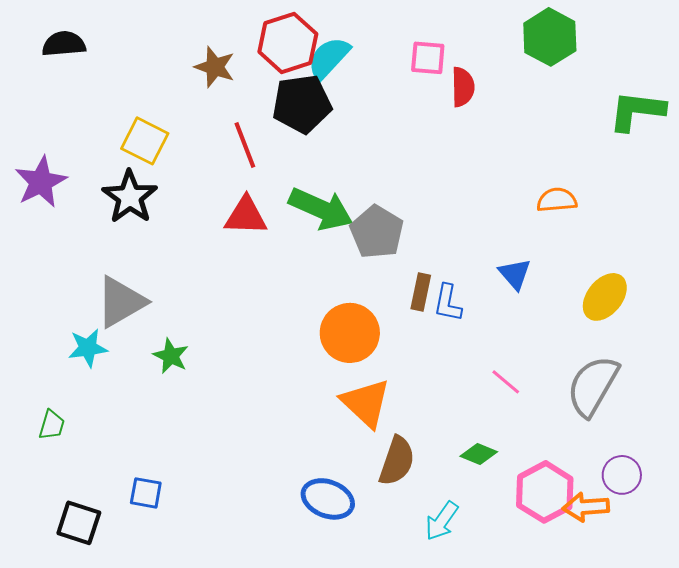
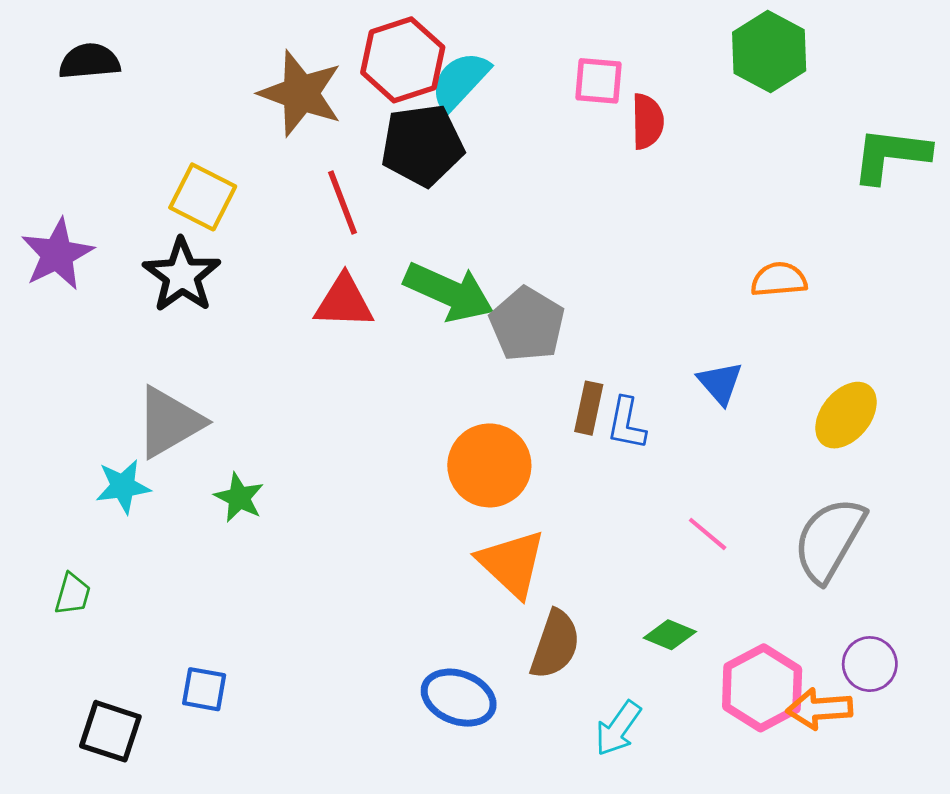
brown star: (215, 67) -> (301, 93), size x1.5

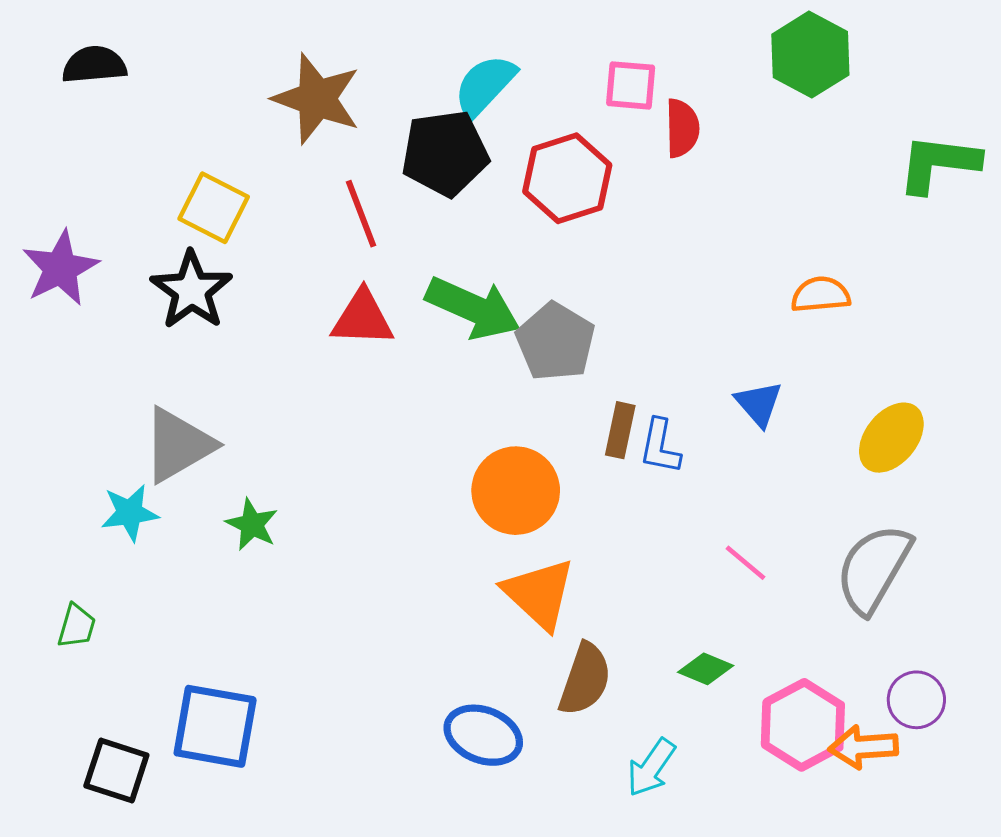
red hexagon: (403, 60) -> (567, 178), moved
blue square: (204, 689) -> (215, 726), size x1.8

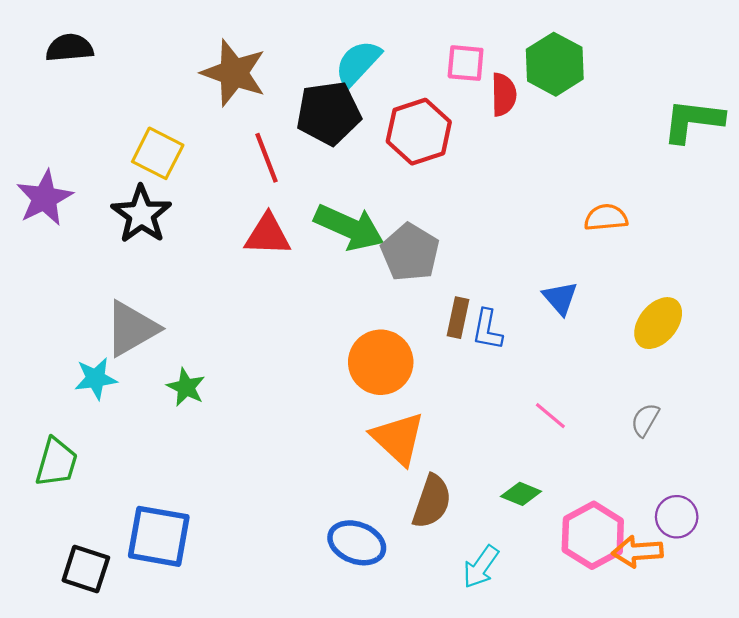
green hexagon: (810, 55) -> (555, 64), moved
gray semicircle: (874, 569) -> (645, 420), size x0.5
green trapezoid: (77, 626) -> (56, 462), size x1.5

